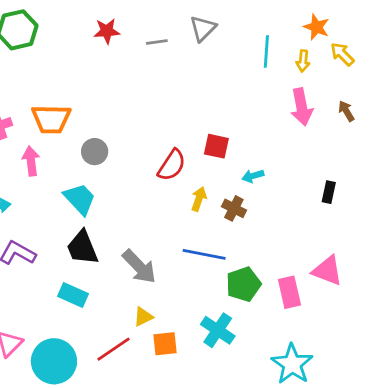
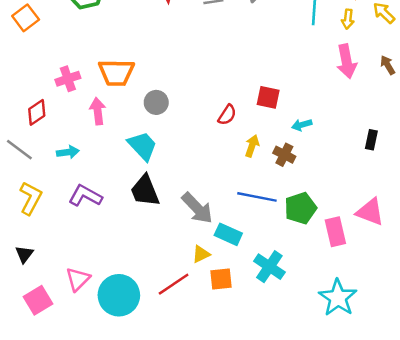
red semicircle: (172, 165) -> (227, 115), size x0.7
green pentagon: (243, 284) -> (301, 208), moved
cyan rectangle: (73, 295) -> (228, 234), moved

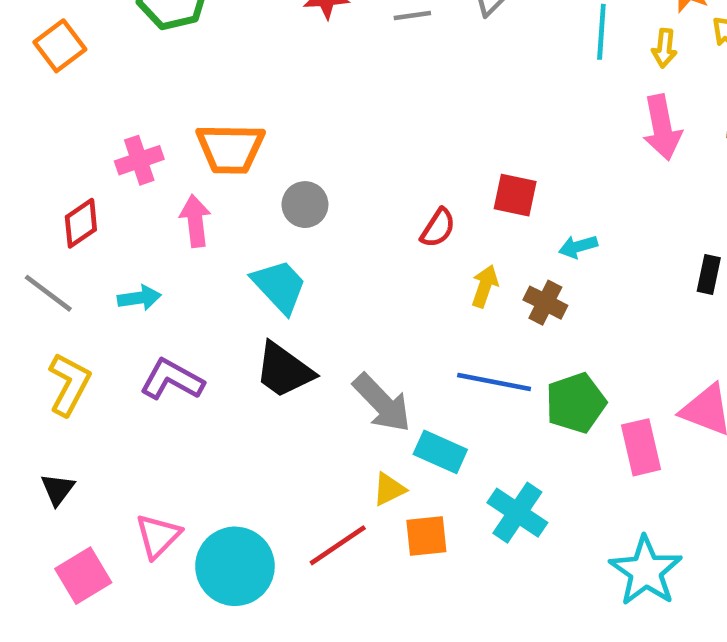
black trapezoid: (145, 191) -> (284, 370), turned -32

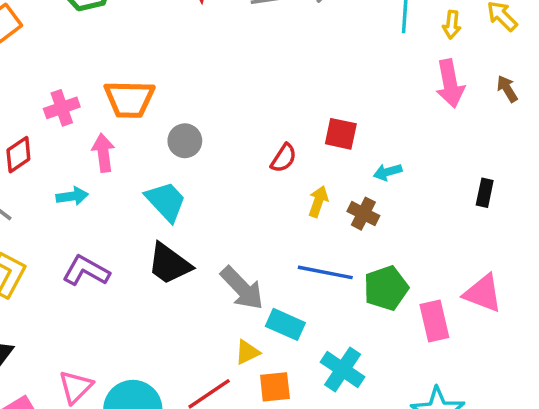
cyan arrow: (139, 298) -> (72, 196), moved

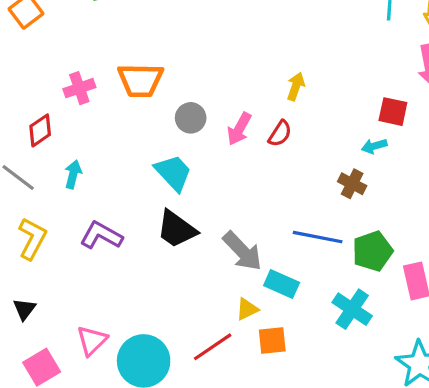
red square: (341, 134) -> (393, 112), moved
pink arrow: (103, 153) -> (239, 129), moved, turned -144
cyan arrow: (72, 196) -> (73, 174), moved, turned -68
yellow arrow: (318, 201) -> (296, 86), moved
cyan cross: (343, 370) -> (352, 309), moved

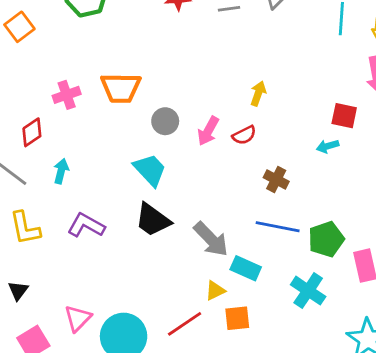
red semicircle: (280, 134) -> (244, 135), turned 30
brown cross: (352, 184) -> (276, 180), moved
yellow L-shape: (32, 239) -> (25, 228), turned 141

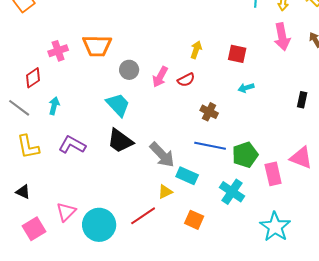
red square: (344, 116) -> (237, 54), moved
black triangle: (18, 291) -> (23, 192), turned -42
orange square: (237, 318) -> (194, 220), moved, turned 30

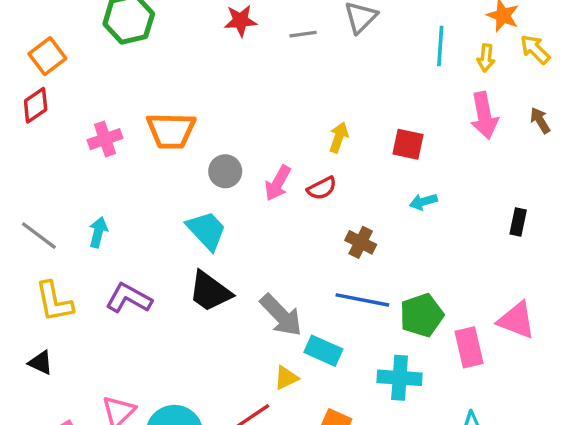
red diamond: (33, 78) -> (36, 105), moved
black triangle: (23, 192) -> (41, 363), moved
cyan cross: (232, 192) -> (400, 378), turned -30

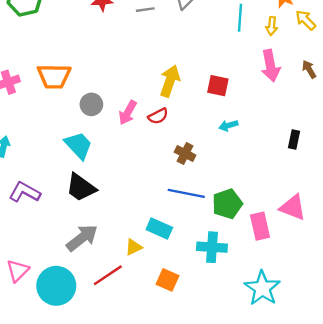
yellow arrow: (339, 137) -> (170, 81), size x1.5
gray arrow: (281, 315) -> (82, 238), moved, turned -84

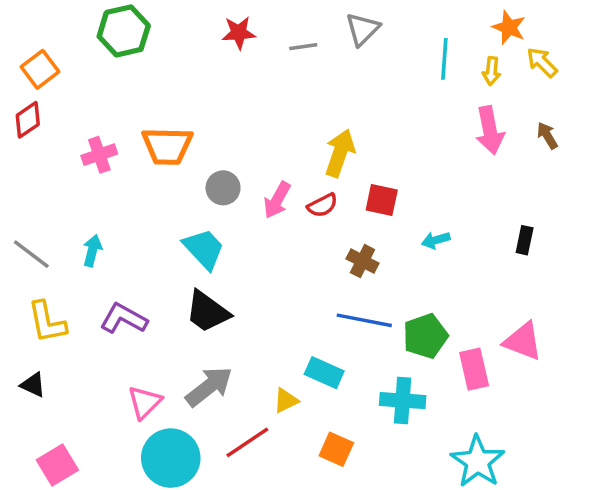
red square: (218, 86) -> (382, 200), moved
cyan arrow: (228, 125) -> (436, 240), moved
pink triangle: (18, 271) -> (145, 402), moved

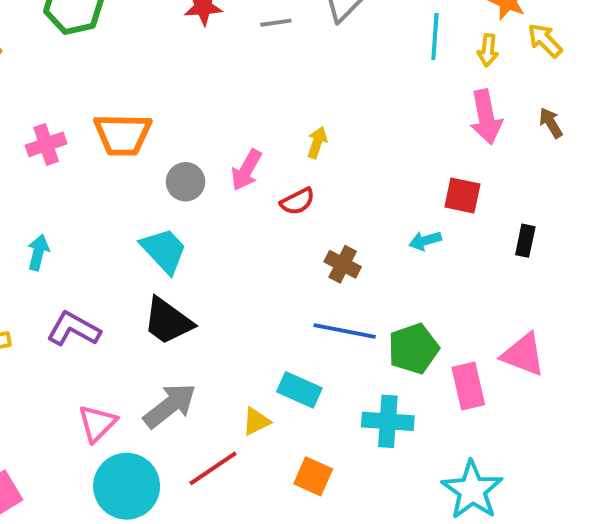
yellow arrow: (340, 153) -> (317, 142), size x0.6
pink arrow: (277, 200) -> (246, 170), moved
red square: (382, 200) -> (462, 196), moved

